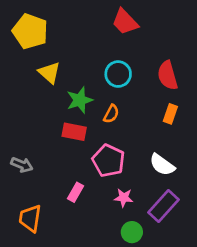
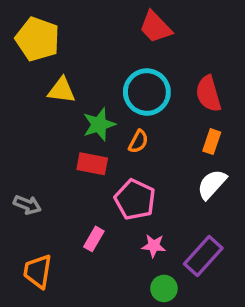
yellow triangle: (49, 73) -> (61, 90), turned -35
cyan circle: (118, 74) -> (147, 92), size x1.4
white semicircle: (162, 165) -> (212, 184), moved, turned 96

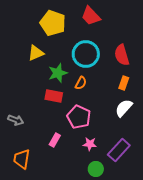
yellow pentagon: (38, 39) -> (53, 23), moved
yellow triangle: (61, 90) -> (36, 53), turned -30

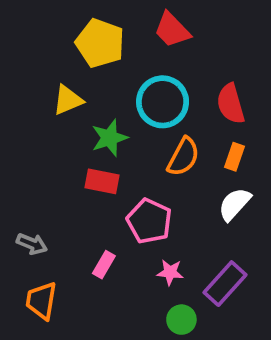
orange semicircle: (81, 83) -> (183, 157), moved, size x1.5
gray arrow: (16, 120) -> (32, 244), moved

